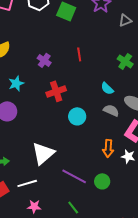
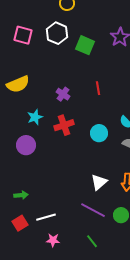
red cross: (56, 91) -> (64, 125), moved
cyan circle: (77, 116) -> (99, 133), moved
white triangle: (43, 153) -> (99, 182), moved, size x0.7

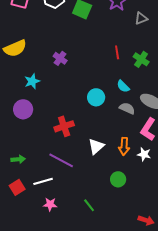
red line: (98, 88) -> (117, 52), moved
red cross: (64, 125) -> (64, 126), moved
purple line: (93, 210) -> (61, 160), moved

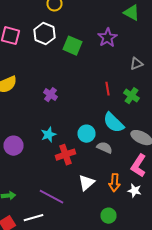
gray triangle: (141, 18) -> (136, 64), moved
cyan star: (32, 81) -> (48, 135), moved
cyan semicircle: (123, 86) -> (114, 123), size x1.6
gray semicircle: (127, 108) -> (104, 148), moved
red cross: (64, 126) -> (66, 155), moved

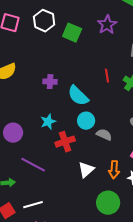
purple cross: (50, 95) -> (50, 82), turned -32
cyan semicircle: (114, 123) -> (78, 96), moved
purple line: (52, 197) -> (33, 165), moved
green circle: (108, 216) -> (108, 203), size x1.5

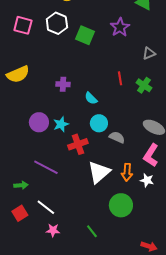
cyan semicircle: (78, 96) -> (91, 98), size x0.6
purple circle: (13, 133) -> (39, 122), moved
white triangle: (86, 170) -> (99, 172), size x1.4
white line: (33, 205) -> (46, 207), turned 54

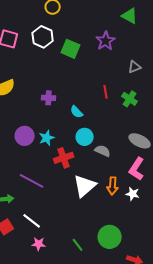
green circle: (121, 205) -> (110, 237), moved

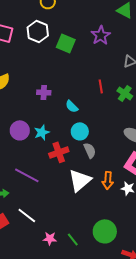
gray semicircle: (103, 151) -> (90, 150), moved, turned 42
pink star: (39, 244) -> (50, 238), moved

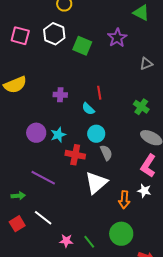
red line: (101, 86) -> (99, 93), moved
green cross: (125, 93) -> (141, 107), moved
red cross: (59, 152) -> (75, 155), turned 30
orange arrow: (108, 180) -> (124, 200), moved

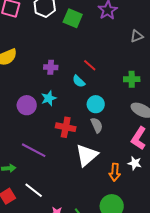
red line: (99, 93) -> (90, 65), turned -40
green cross: (141, 107) -> (132, 79), turned -35
cyan circle: (96, 134) -> (96, 104), moved
cyan star: (58, 135) -> (49, 98), moved

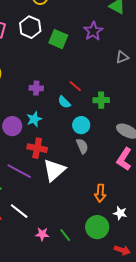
green cross: (132, 79) -> (101, 100), moved
red cross: (66, 127) -> (37, 148), moved
white triangle: (87, 155) -> (54, 170), moved
white star: (135, 163) -> (120, 213), moved

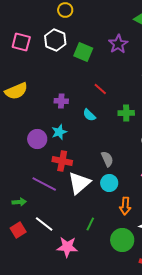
red line: (75, 86) -> (100, 89), moved
cyan circle: (81, 125) -> (109, 183), moved
pink star: (42, 234) -> (67, 247), size x1.5
green line: (65, 235) -> (90, 224), moved, turned 64

